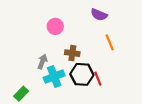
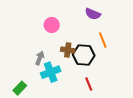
black hexagon: (82, 74) -> (84, 55), moved
red line: (98, 79) -> (89, 84), moved

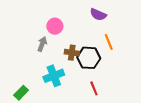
gray arrow: (40, 58) -> (42, 44), moved

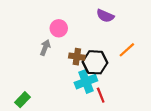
orange line: (109, 42) -> (127, 50), moved, turned 70
cyan cross: (54, 76) -> (86, 82), moved

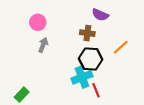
pink circle: (59, 28) -> (38, 22), moved
brown cross: (77, 57) -> (87, 33), moved

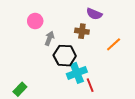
gray arrow: (43, 45) -> (49, 38), moved
black hexagon: (91, 59) -> (65, 56), moved

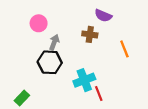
orange line: (114, 44) -> (124, 49), turned -70
black hexagon: (65, 56) -> (50, 62), moved

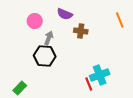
purple semicircle: (103, 16) -> (65, 14), moved
orange line: (124, 49) -> (120, 20), moved
cyan cross: (84, 80) -> (100, 75), moved

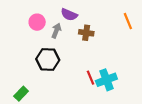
gray arrow: (49, 38) -> (56, 31), moved
red line: (89, 84) -> (90, 78), moved

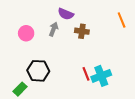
pink circle: (37, 22) -> (26, 33), moved
black hexagon: (48, 59) -> (38, 71), moved

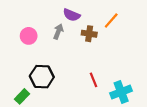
orange line: (122, 20) -> (111, 20), moved, turned 63
cyan cross: (101, 76) -> (121, 92), moved

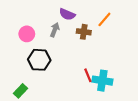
black hexagon: (42, 77) -> (39, 60), moved
cyan cross: (121, 92) -> (102, 81), moved, turned 30

